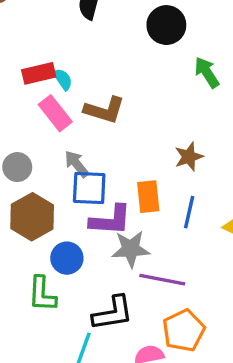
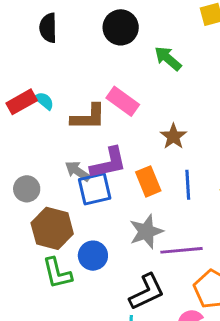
pink rectangle: (55, 113) -> (123, 101), moved
purple L-shape: (110, 220) -> (108, 163), moved
green L-shape: (42, 294) -> (57, 273), moved

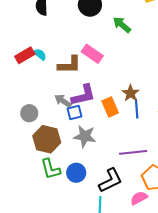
brown star: (173, 136) -> (131, 93), moved
blue square: (95, 189) -> (75, 112), size x0.7
gray star: (146, 232) -> (85, 136), moved, turned 30
blue circle: (93, 256) -> (76, 173), moved

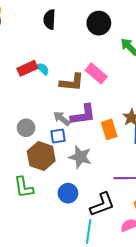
blue square: (75, 112) -> (58, 136), moved
green L-shape: (51, 169) -> (24, 187), moved

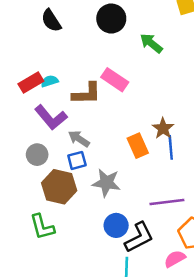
black semicircle: (49, 19) -> (51, 21), turned -30
cyan semicircle: (43, 69) -> (50, 81), turned -56
purple L-shape: (83, 115) -> (51, 117), moved, turned 64
blue circle: (68, 193) -> (116, 225), moved

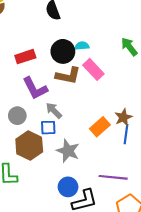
black circle: (111, 19) -> (63, 51), moved
cyan semicircle: (50, 81) -> (82, 46), moved
orange rectangle: (138, 146) -> (100, 127), turned 60

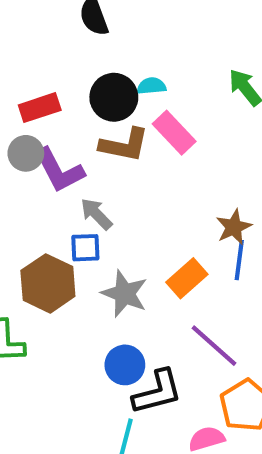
gray circle: (17, 116) -> (26, 153), moved
orange rectangle: (100, 127) -> (187, 278), moved
purple line: (113, 177) -> (214, 346), turned 36

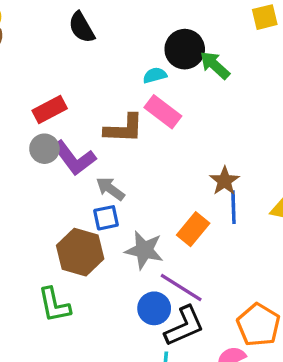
cyan semicircle: (151, 86) -> (155, 75), moved
black circle: (114, 97) -> (185, 49), moved
purple line: (214, 346) -> (181, 288), moved

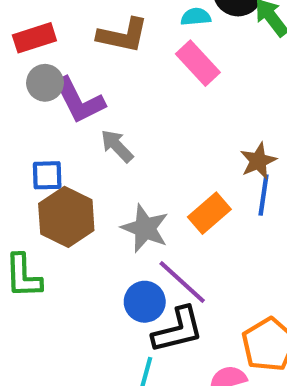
red rectangle: (50, 109) -> (34, 38), moved
brown L-shape: (124, 129) -> (123, 35), moved
blue square: (106, 218) -> (47, 175), moved

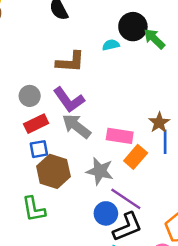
red rectangle: (34, 38) -> (36, 124), moved
pink rectangle: (198, 63) -> (120, 136), moved, turned -30
purple L-shape: (79, 101) -> (69, 100), moved
gray arrow: (117, 146) -> (76, 126), size x1.4

